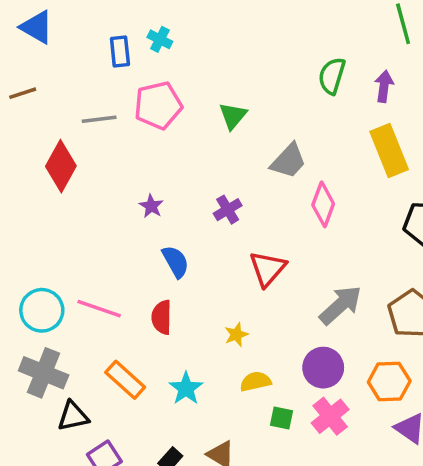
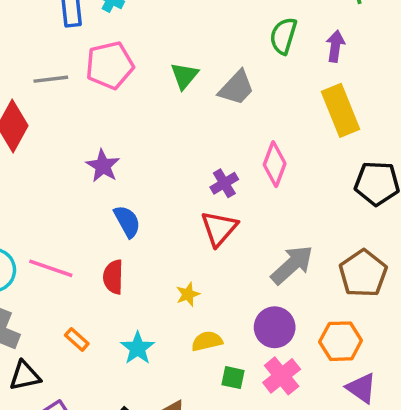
gray trapezoid: (288, 161) -> (236, 88), moved
purple star: (151, 206) -> (103, 166), size x1.4
purple cross: (228, 210) -> (224, 183), moved
orange rectangle: (125, 380) -> (77, 339), size x0.6

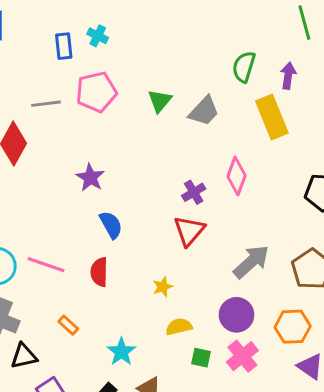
yellow rectangle: (341, 110) -> (272, 117), moved
cyan star: (138, 348) -> (121, 352), moved

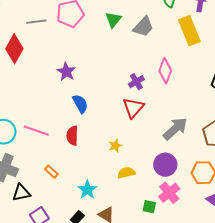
green square: (201, 358) -> (149, 207), moved

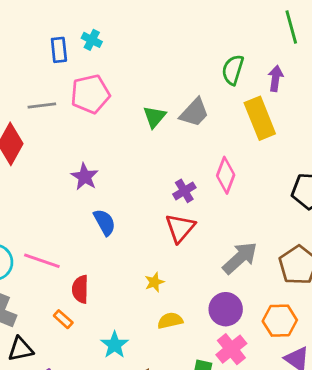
green triangle: (113, 20) -> (154, 117), moved
red semicircle: (72, 136) -> (80, 289), moved

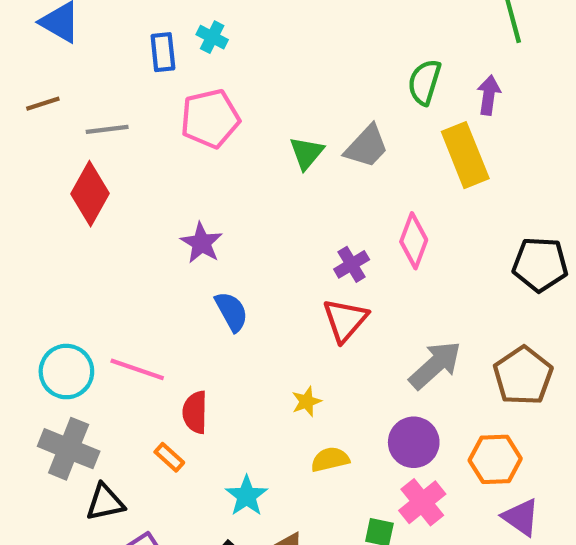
gray line: (42, 105) -> (107, 129), moved

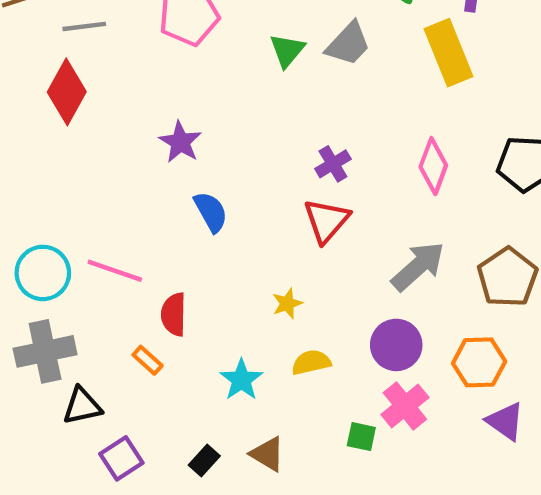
pink diamond: (414, 241) -> (433, 166), moved
gray cross: (69, 449) -> (45, 351), turned -34
cyan star: (247, 496) -> (241, 380), moved

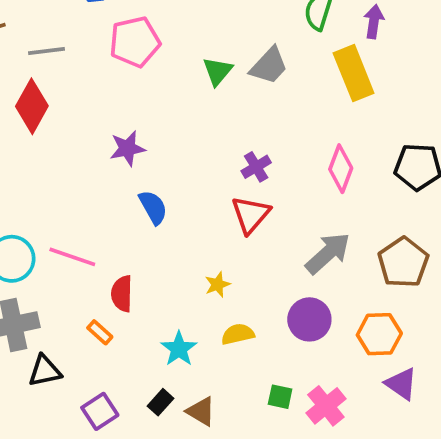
purple star: (180, 142) -> (127, 148), turned 30
pink cross: (405, 406) -> (326, 406), moved
purple square: (121, 458) -> (100, 411), moved
black rectangle: (204, 461) -> (161, 402), moved

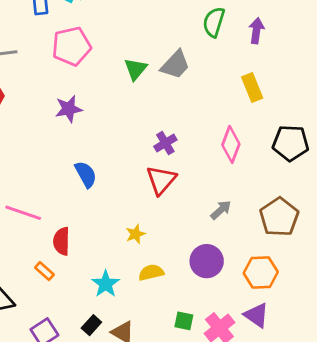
yellow rectangle: (354, 73) -> (252, 88), moved, size x0.7
purple star: (127, 148) -> (69, 109), moved
gray arrow: (328, 253) -> (221, 210), size x0.6
purple triangle: (401, 384) -> (256, 315), moved

